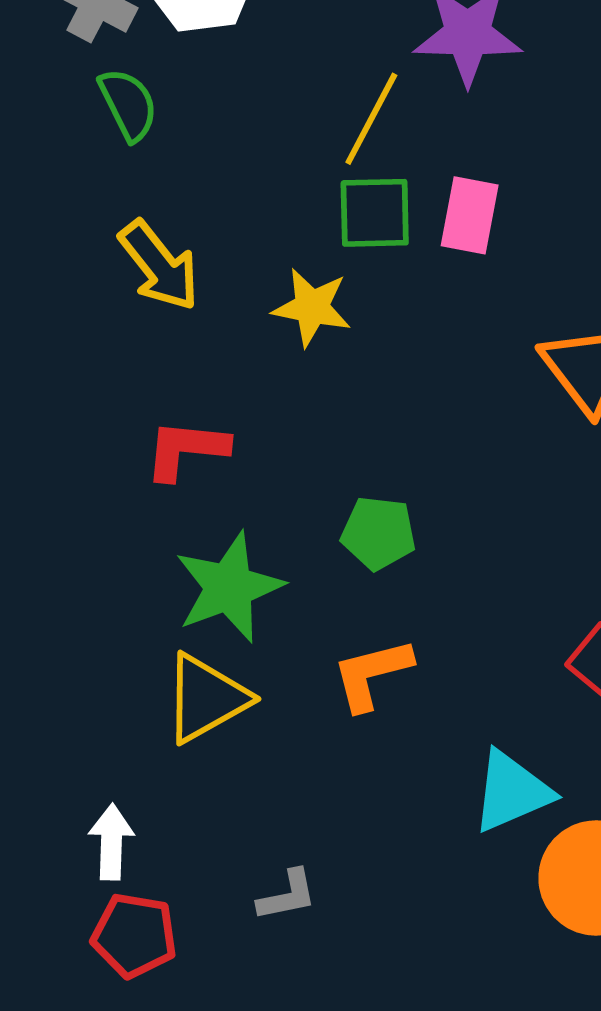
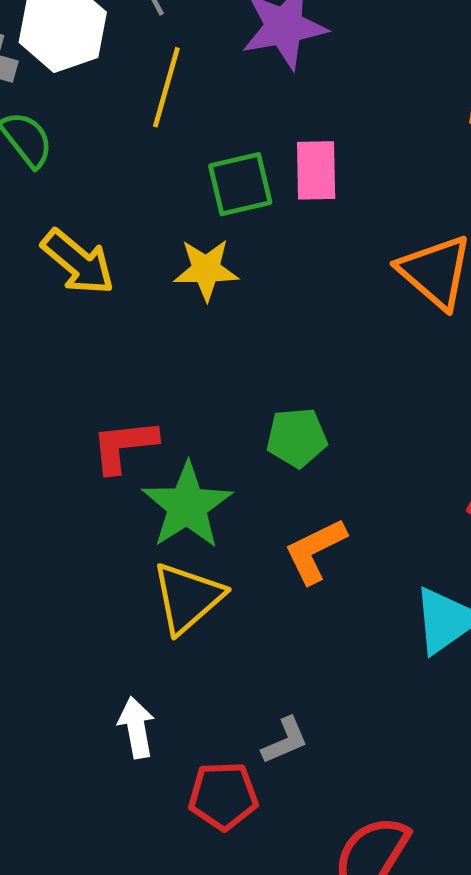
yellow line: (371, 119) -> (166, 87), moved
red L-shape: (186, 449) -> (124, 446), moved
red pentagon: (134, 935) -> (223, 796), moved

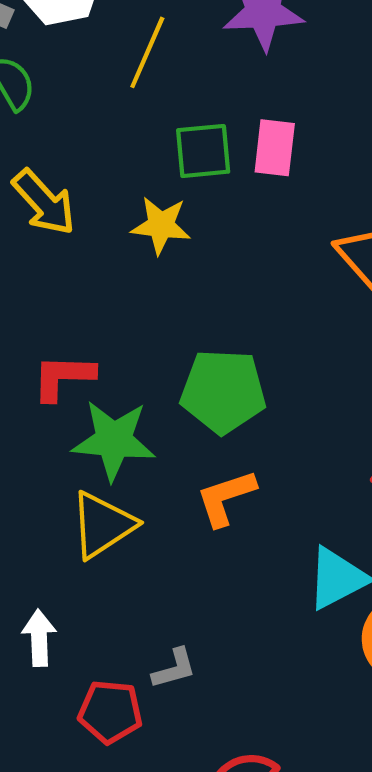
green pentagon: (297, 438) -> (223, 391), size x1.5
green star: (187, 506) -> (114, 440), turned 30

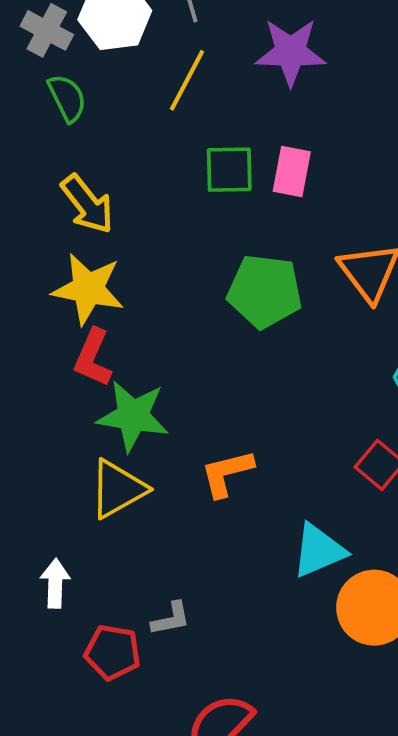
yellow star: (161, 225) -> (88, 289), moved, size x1.4
red L-shape: (63, 377) -> (93, 358), turned -72
green pentagon: (223, 391) -> (265, 291), moved

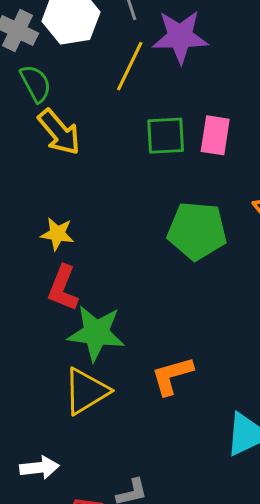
purple star: (291, 52) -> (180, 37), moved
yellow arrow: (87, 204) -> (59, 132), moved
yellow star: (88, 289) -> (57, 234), size x0.6
white arrow: (55, 583) -> (39, 468), turned 84

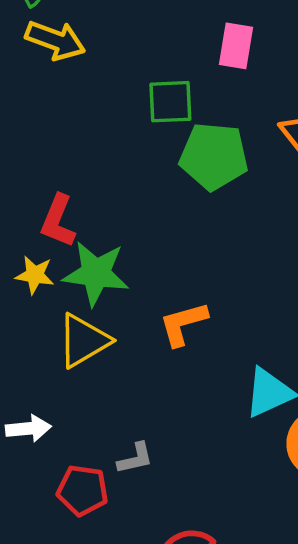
yellow arrow: (59, 132) -> (55, 40), turned -30
green square: (166, 136) -> (170, 102), moved
yellow star: (57, 234) -> (35, 275), moved

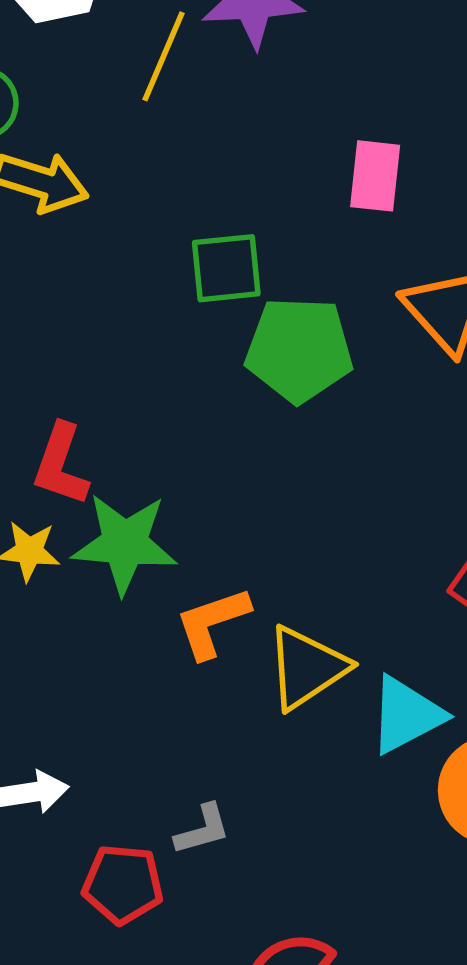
pink rectangle: (236, 46) -> (375, 176), moved
orange L-shape: (183, 324) -> (212, 623), moved
yellow triangle: (84, 341) -> (307, 668), moved

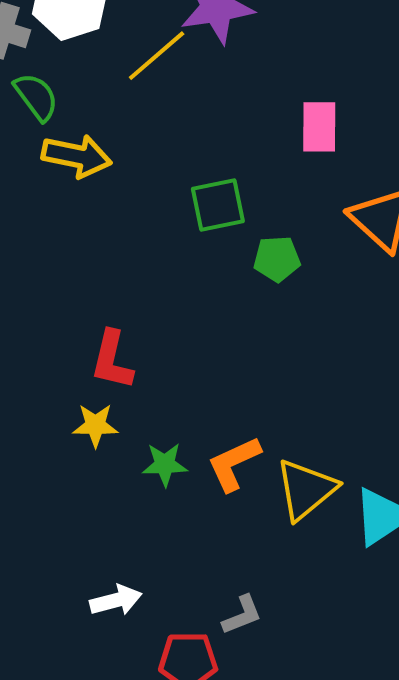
yellow line: (164, 56) -> (157, 56), turned 32
green pentagon: (299, 350) -> (277, 259), size x0.6
green star: (125, 543) -> (165, 464), moved, size x0.6

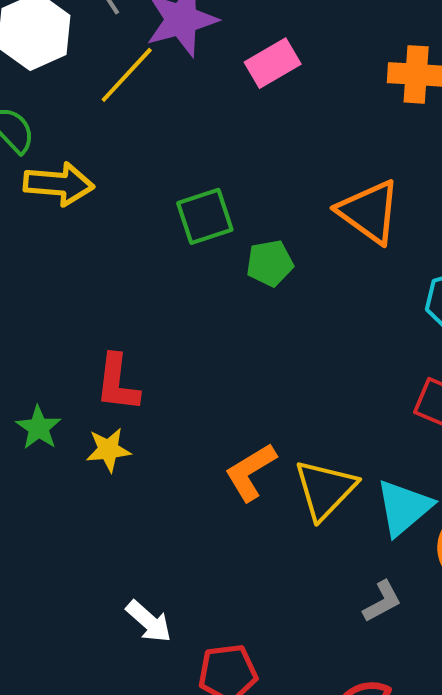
pink rectangle: (319, 127) -> (273, 63), moved, turned 66
green star: (165, 464) -> (39, 428), moved, turned -30
white arrow: (116, 600) -> (149, 622), turned 63
gray L-shape: (242, 615) -> (382, 601), moved

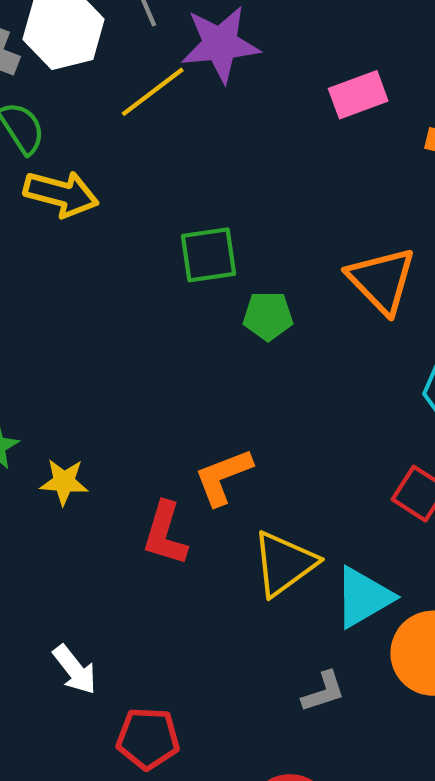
pink rectangle: (273, 63) -> (358, 95), moved
red L-shape: (117, 383) -> (165, 534), moved
orange L-shape: (251, 472) -> (223, 477), moved

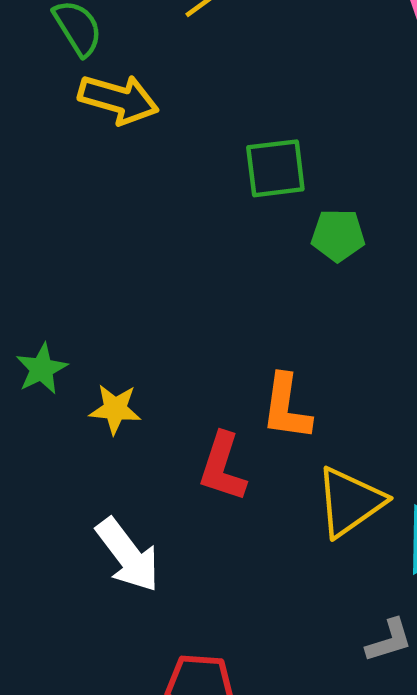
orange L-shape: (223, 477) -> (286, 407), turned -62
white arrow: (75, 670) -> (128, 555), moved, size x1.4

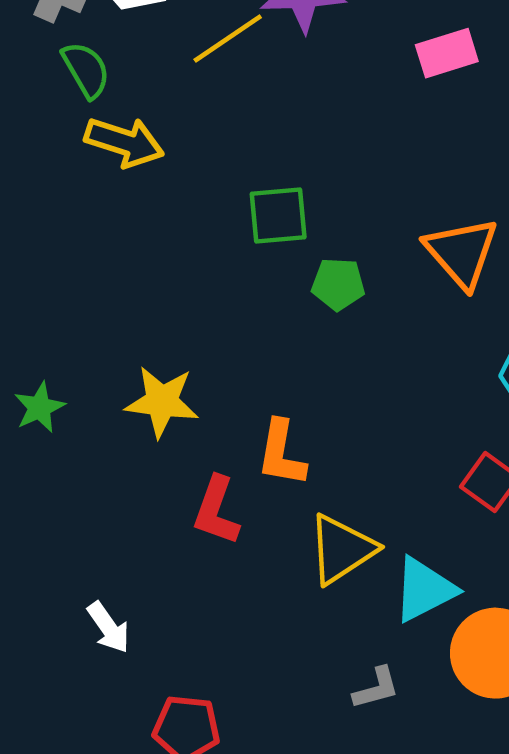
yellow star: (115, 409) -> (162, 402), moved, size x1.4
white arrow: (128, 555) -> (108, 627), moved, size x0.7

